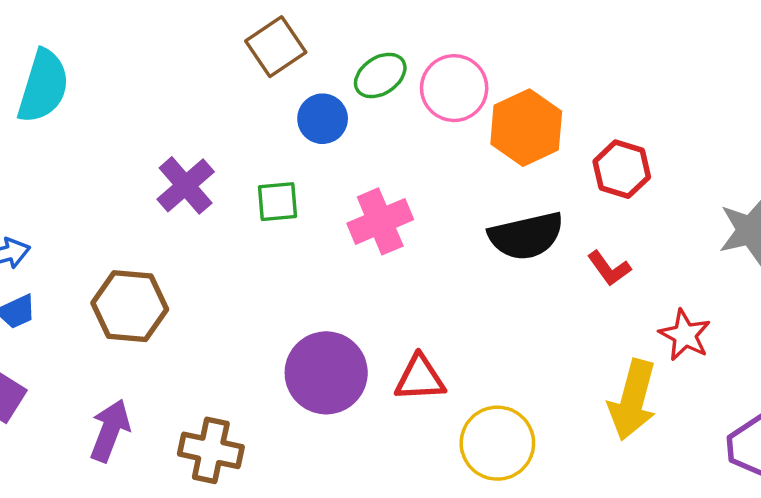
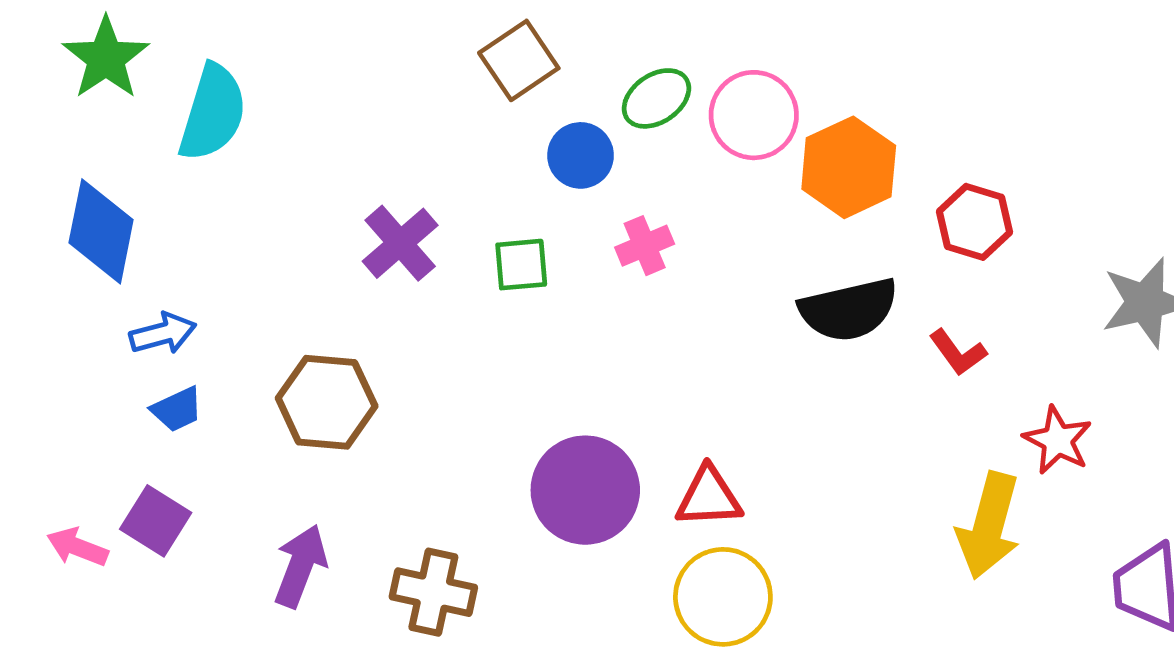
pink cross: (380, 221) -> (645, 246), moved, size x0.7
yellow circle: (497, 443) -> (723, 597), moved

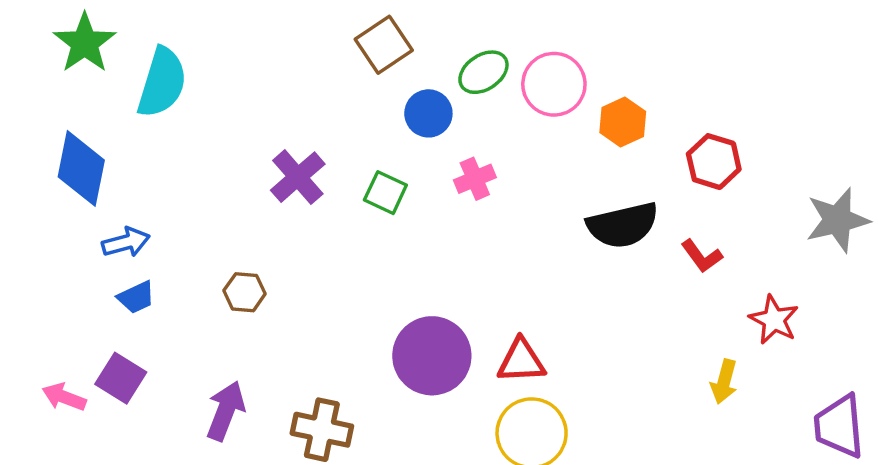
orange hexagon: (849, 167) -> (623, 122), size x0.7
green square: (521, 265) -> (385, 193), turned 30
brown hexagon: (327, 402) -> (245, 292), size x0.6
yellow arrow: (989, 526) -> (724, 382), size x0.6

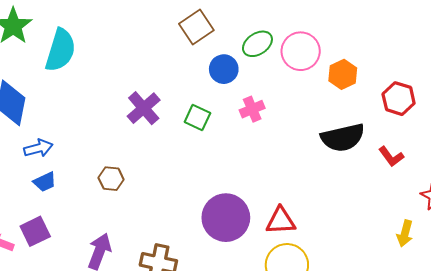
purple square: (121, 378) -> (35, 231), turned 32

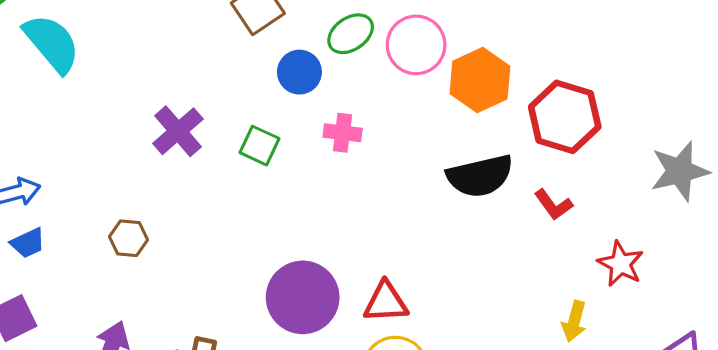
cyan semicircle: (60, 50) -> (52, 43), turned -57
orange hexagon: (343, 74) -> (480, 80), size x1.4
red hexagon: (399, 99) -> (565, 117), size x1.4
pink cross: (252, 109) -> (343, 133), turned 30

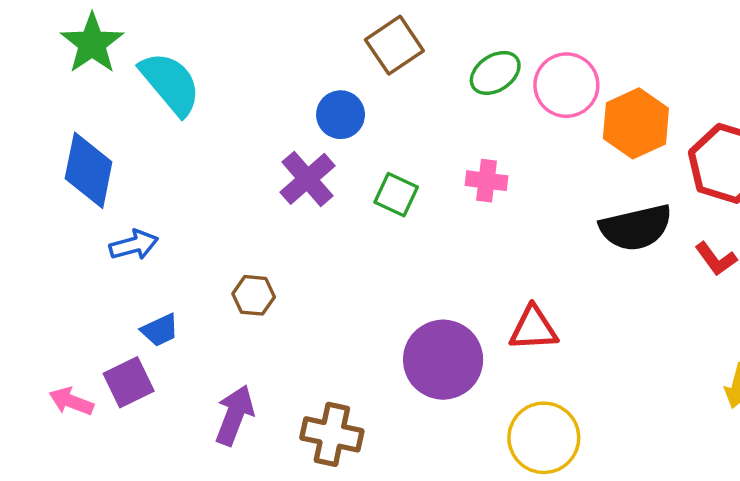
blue circle: (299, 72) -> (341, 115), moved
blue trapezoid: (28, 243) -> (160, 330), moved
red triangle: (386, 302) -> (533, 328), moved

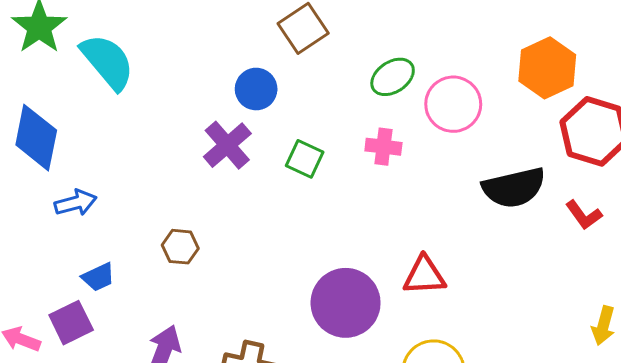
green ellipse: (495, 73) -> (393, 77), moved
pink circle: (566, 85) -> (453, 104), moved
orange hexagon: (636, 123) -> (547, 68), moved

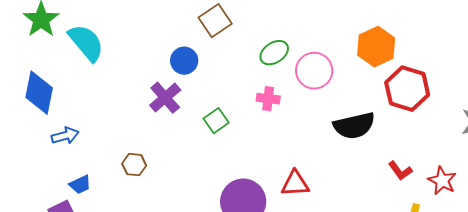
green square: (305, 159) -> (216, 121), moved, turned 30
red L-shape: (584, 215) -> (400, 171), moved

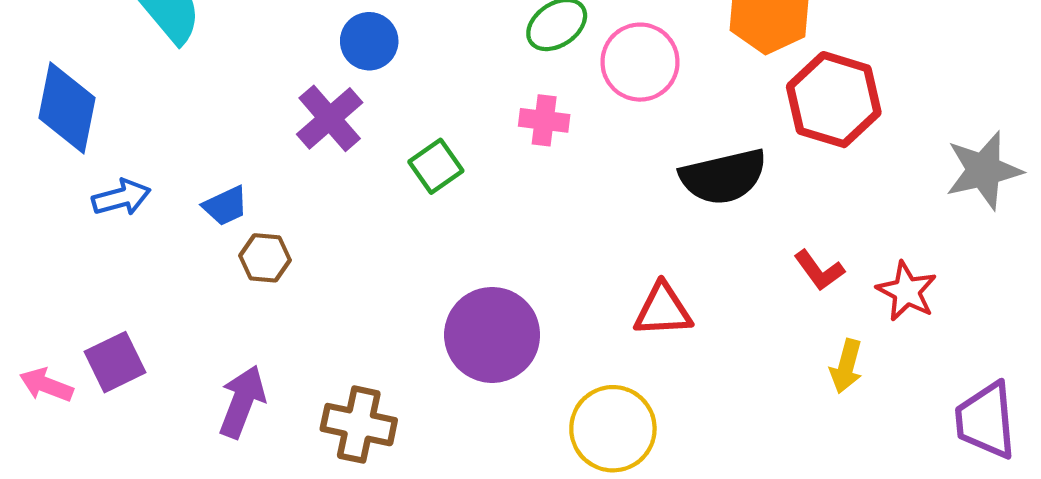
red triangle: (295, 184) -> (663, 310), moved
blue trapezoid: (80, 185) -> (225, 206), moved

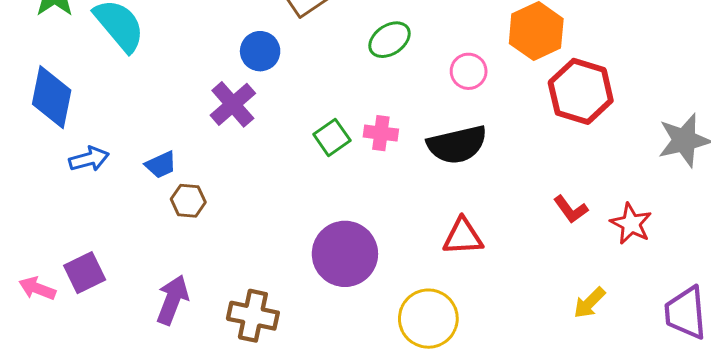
pink circle: (640, 62) -> (469, 71), moved, size x0.7
pink cross: (544, 120) -> (381, 133), moved
green square: (436, 166) -> (332, 137), moved
black semicircle: (723, 177) -> (457, 145), moved
yellow arrow: (846, 366) -> (589, 303), moved, turned 30

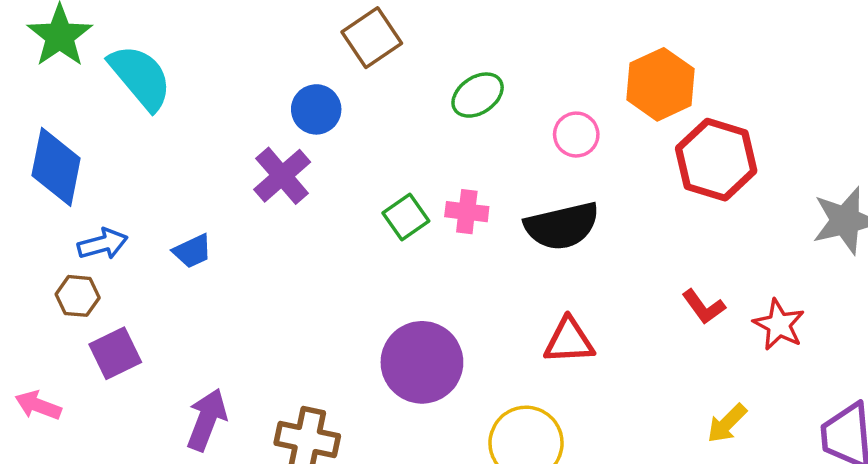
brown hexagon: (188, 201) -> (78, 296), moved
purple square: (85, 273) -> (115, 353), moved

